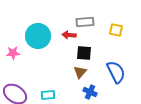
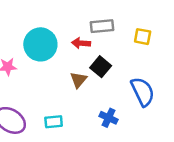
black square: (84, 53) -> (101, 67), turned 35
brown triangle: (80, 72) -> (78, 80), moved

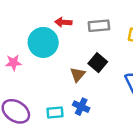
red arrow: (81, 43) -> (63, 22), moved
blue cross: (109, 118) -> (81, 107), moved

